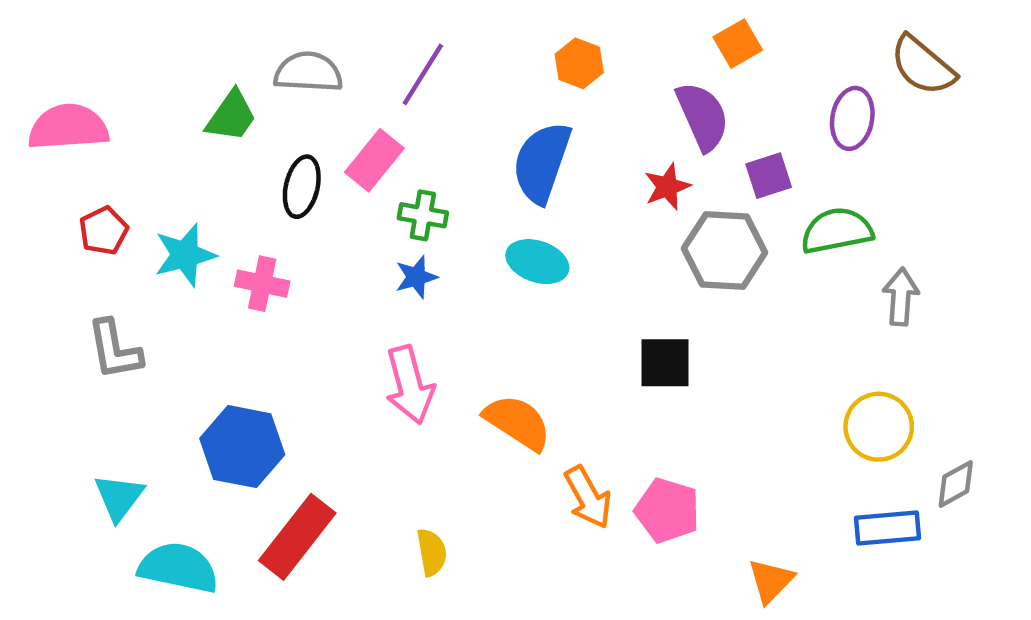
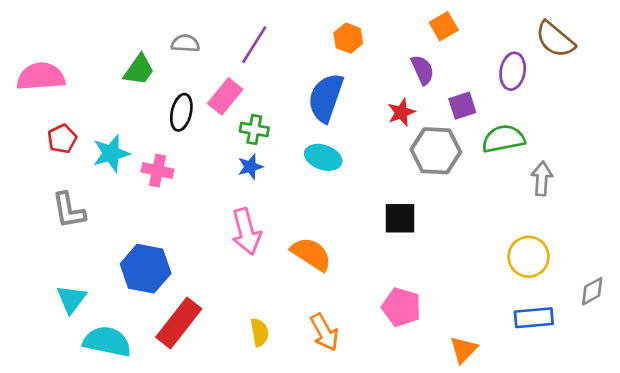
gray semicircle: (308, 72) -> (185, 43), size x0.7
purple semicircle: (703, 116) -> (423, 70), size x0.7
gray diamond: (956, 484) -> (592, 291), moved
orange arrow: (588, 497) -> (324, 332), moved

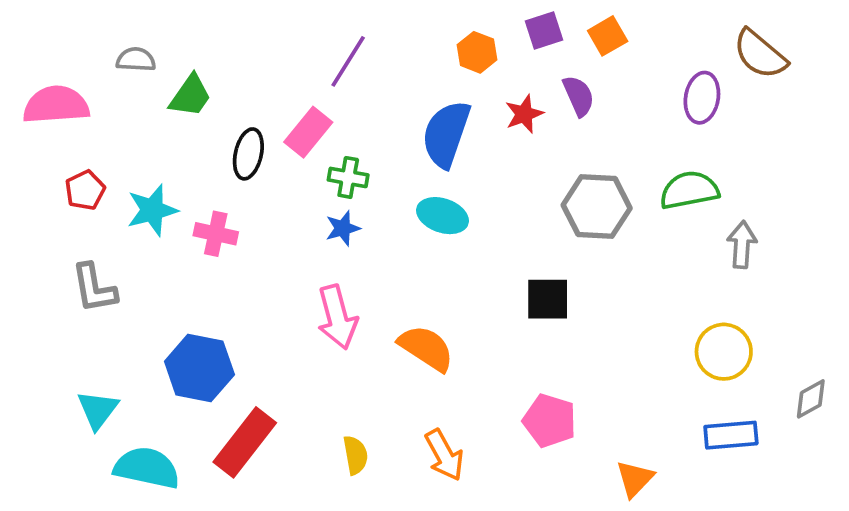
gray semicircle: (185, 43) -> (136, 60), moved
purple square: (462, 106) -> (544, 31), moved
red star: (401, 112) -> (524, 114), moved

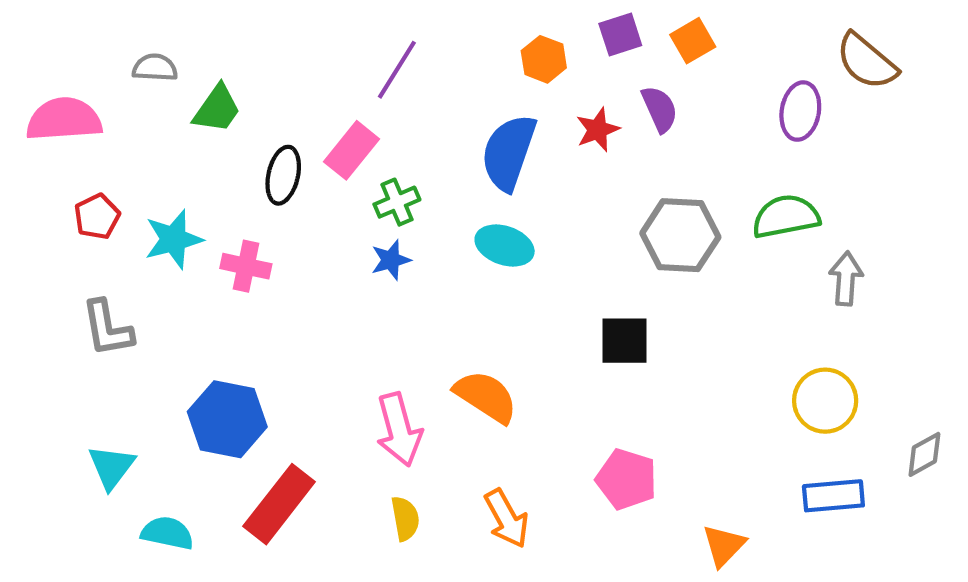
green cross: (348, 177) -> (397, 202), turned -33
pink arrow: (337, 317) -> (399, 430), moved
cyan semicircle: (147, 468) -> (167, 533), size x0.7

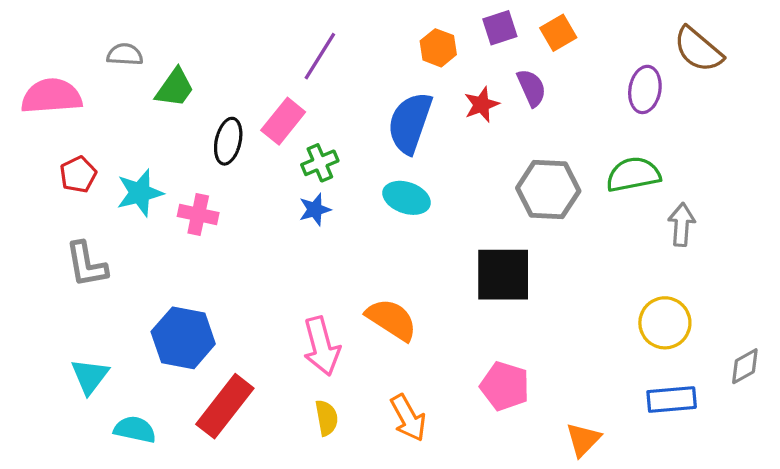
black square: (624, 341) -> (503, 275), size x1.4

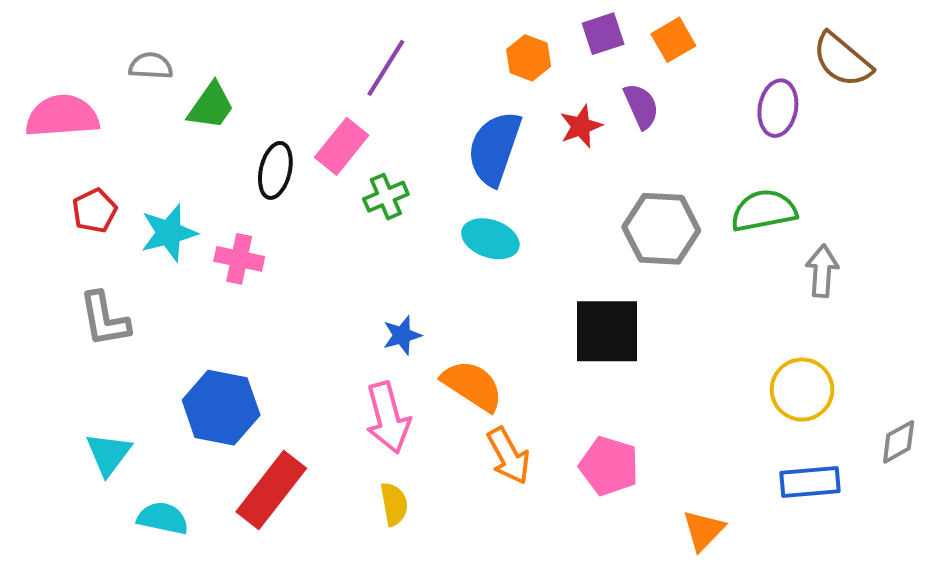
blue star: (315, 209) -> (402, 335), moved
orange arrow: (408, 418) -> (509, 456), moved

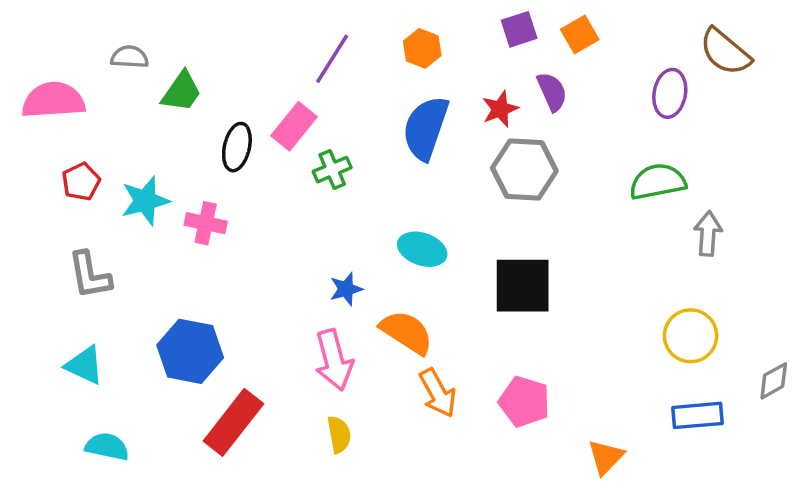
orange hexagon: (529, 58) -> (422, 48), moved
gray hexagon: (661, 229) -> (524, 170), moved
cyan ellipse: (490, 239) -> (422, 249), moved
cyan triangle: (109, 454) -> (85, 365), moved, turned -42
cyan semicircle: (163, 518) -> (107, 447), moved

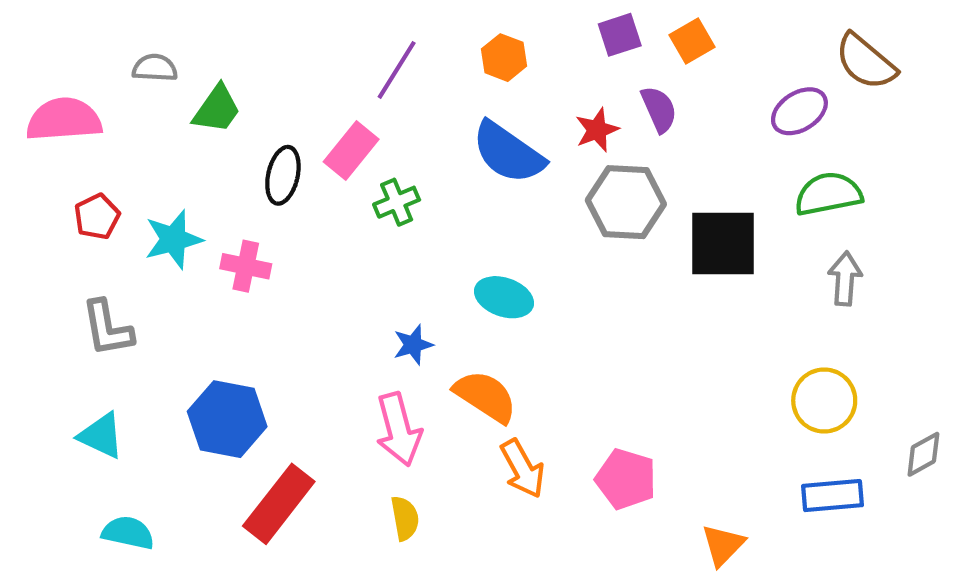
purple ellipse: (670, 93) -> (799, 111), turned 48
blue semicircle: (426, 128) -> (508, 153), turned -74
green semicircle: (658, 182) -> (828, 194), moved
black square: (523, 286) -> (723, 243), moved

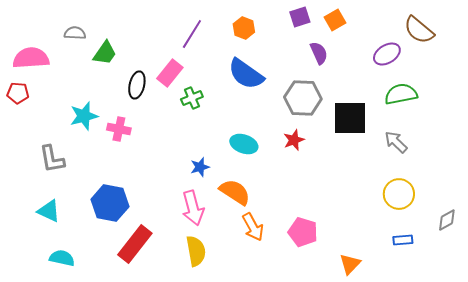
red star: (597, 130) -> (294, 140), moved
red pentagon: (97, 217) -> (18, 93), moved, turned 30
gray arrow: (845, 279) -> (396, 142), moved, turned -50
blue rectangle: (832, 496) -> (403, 240), size x0.7
yellow semicircle: (405, 518) -> (196, 251), size x1.4

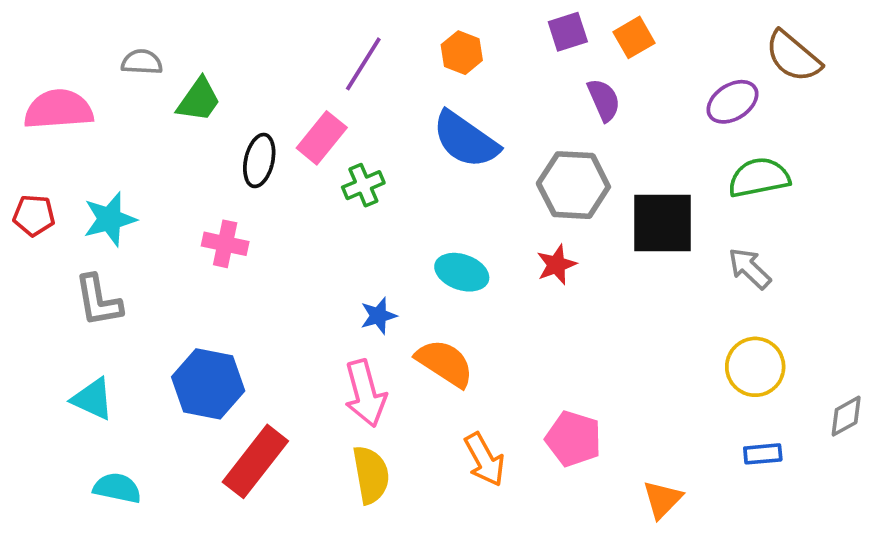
red pentagon: (18, 93) -> (34, 215), moved
cyan star: (84, 116) -> (110, 219), moved
orange arrow: (253, 227) -> (484, 460), moved

